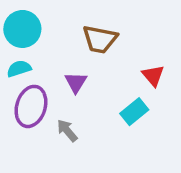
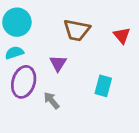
red triangle: (153, 75) -> (122, 35), moved
cyan rectangle: (134, 112) -> (103, 86), turned -36

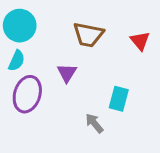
cyan semicircle: (14, 53) -> (17, 61), turned 132
gray arrow: (51, 100) -> (94, 123), moved

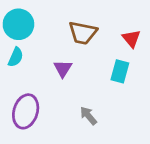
purple ellipse: (27, 94) -> (26, 111), moved
cyan rectangle: (119, 99) -> (120, 71), moved

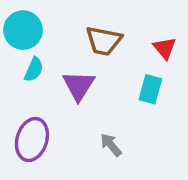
cyan semicircle: (16, 57) -> (34, 70), moved
purple triangle: (63, 69) -> (79, 86), size x1.4

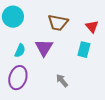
cyan semicircle: (34, 70) -> (20, 51), moved

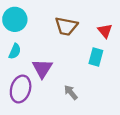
purple triangle: (44, 48) -> (42, 68), moved
cyan semicircle: (20, 51) -> (15, 51), moved

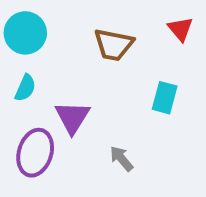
red triangle: (105, 31) -> (180, 29), moved

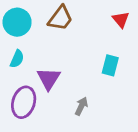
brown trapezoid: (114, 45) -> (60, 18), moved, turned -64
gray arrow: (121, 159) -> (81, 106), turned 66

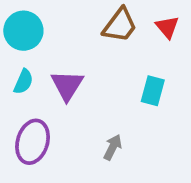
brown trapezoid: (60, 18) -> (120, 25), moved
purple triangle: (49, 79) -> (67, 85), moved

